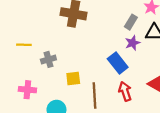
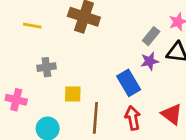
yellow line: (24, 45) -> (32, 26), moved

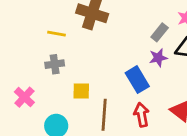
yellow line: (32, 26) -> (57, 34), moved
pink cross: (16, 100) -> (24, 97), turned 30

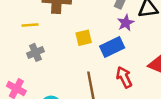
blue rectangle: (137, 80) -> (112, 47), turned -70
yellow square: (81, 91) -> (84, 38), moved

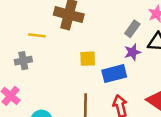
gray cross: (35, 52) -> (23, 61), moved

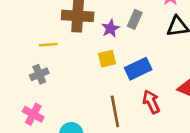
gray rectangle: (132, 29) -> (135, 19), moved
purple star: (132, 52) -> (110, 28), moved

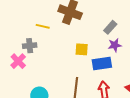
purple star: (110, 28) -> (115, 45), moved
pink cross: (33, 114) -> (18, 61), moved

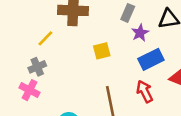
yellow line: (43, 26) -> (45, 38), turned -40
blue rectangle: (102, 63) -> (151, 59), moved

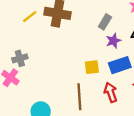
yellow line: (45, 38) -> (30, 17), moved
yellow square: (102, 51) -> (92, 67), moved

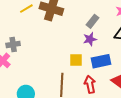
purple star: (113, 41) -> (90, 39), moved

